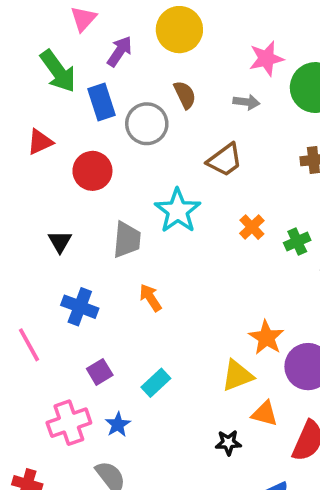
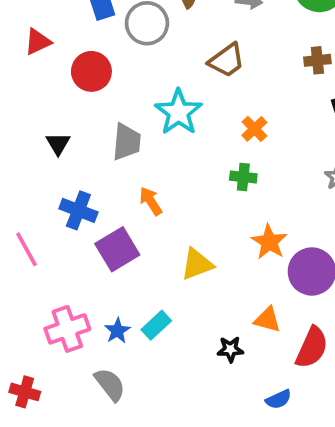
green cross: (297, 242) -> (243, 177), moved, turned 30
purple square: (100, 372) -> (117, 249), moved, size x1.6
yellow triangle: (237, 376) -> (197, 264), moved
cyan rectangle: (156, 383) -> (156, 325), moved

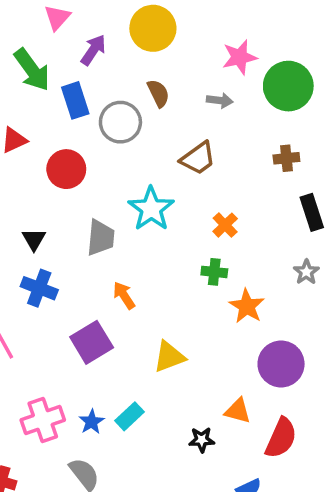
blue cross: (78, 210) -> (39, 288), moved
orange star: (269, 242) -> (247, 306), moved

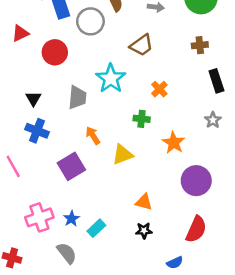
green cross: (214, 272) -> (142, 119), moved
yellow triangle: (169, 357) -> (123, 154), moved
orange triangle: (238, 411) -> (144, 202), moved
cyan rectangle: (129, 416) -> (96, 228), moved

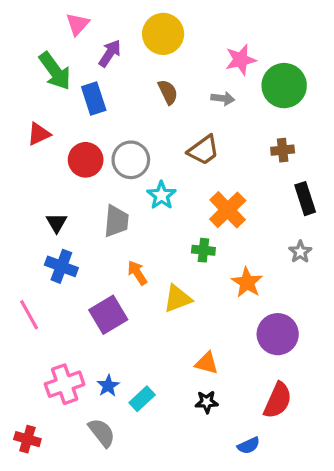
gray circle: (90, 21) -> (131, 160), moved
cyan star: (111, 78) -> (161, 195), size x0.7
orange cross: (159, 89) -> (228, 210), size x1.6

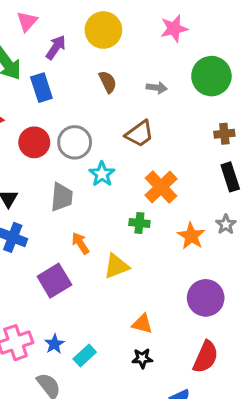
pink star: (241, 60) -> (174, 29), moved
brown cross: (283, 150) -> (224, 134), moved
orange star: (247, 282) -> (191, 236), moved

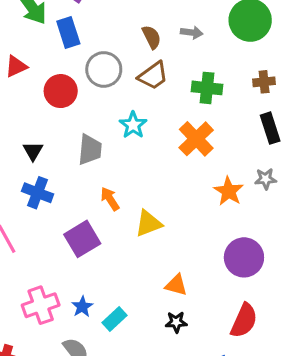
brown semicircle: (108, 82) -> (152, 37), moved
brown trapezoid: (139, 134) -> (153, 76), moved
gray circle: (75, 142) -> (104, 69), moved
green cross: (139, 223) -> (207, 88), moved, size x1.4
gray star: (226, 224) -> (266, 179), turned 30

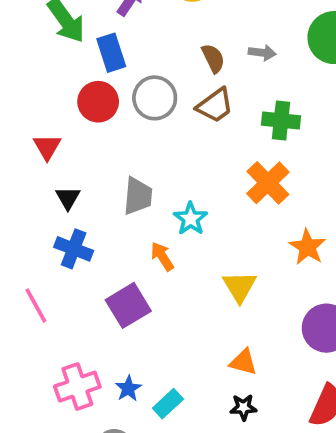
red triangle: (16, 66) -> (47, 147), moved, turned -35
red circle: (61, 91) -> (98, 102), moved
cyan star: (133, 125) -> (191, 219), moved
yellow triangle: (148, 224) -> (240, 287), moved, turned -40

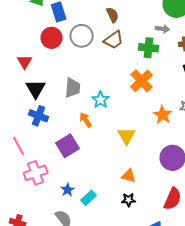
gray arrow: (262, 53) -> (163, 29), moved
black triangle: (68, 198) -> (36, 89), size x1.5
pink cross: (77, 387) -> (36, 173), moved

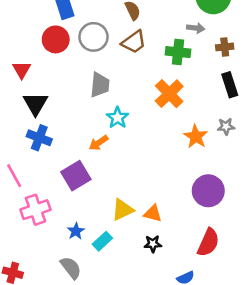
gray trapezoid: (73, 88) -> (100, 85), moved
orange arrow: (86, 120) -> (99, 143), turned -91
yellow triangle: (127, 136) -> (123, 210), moved, turned 36

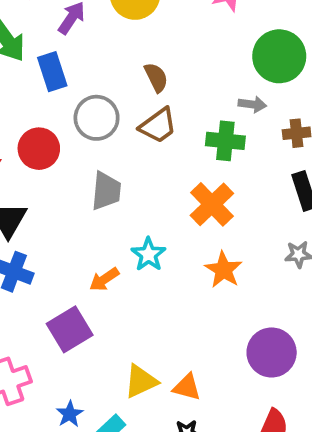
red circle: (56, 39) -> (39, 149), moved
cyan star: (117, 118) -> (148, 254), moved
orange star: (196, 137) -> (223, 270), moved

